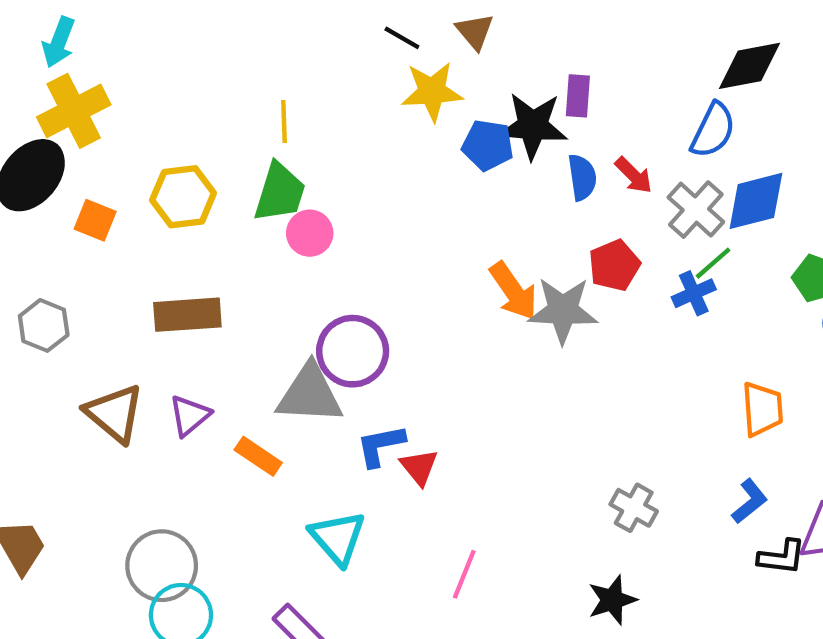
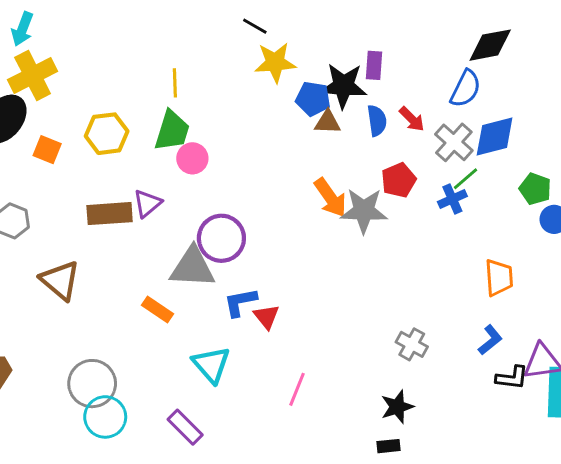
brown triangle: (475, 31) -> (327, 122), moved, turned -48
purple triangle: (190, 416) -> (147, 203), moved

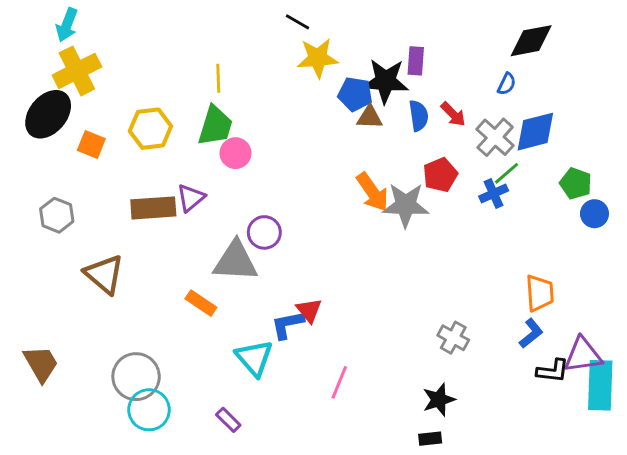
blue semicircle: (465, 89) -> (507, 84), size x0.6
purple circle: (221, 238) -> (264, 232), size x0.7
orange trapezoid: (499, 277) -> (540, 293), moved
blue L-shape: (240, 302) -> (287, 325), moved
purple rectangle: (185, 427) -> (228, 420), size x0.7

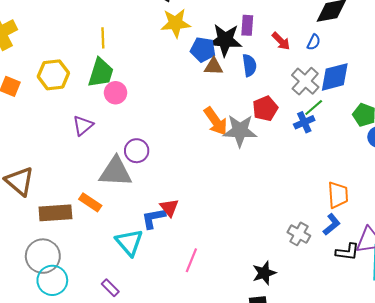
red arrow: (453, 114) -> (281, 41), moved
brown rectangle: (153, 208) -> (55, 213), moved
gray cross: (453, 338) -> (299, 234), moved

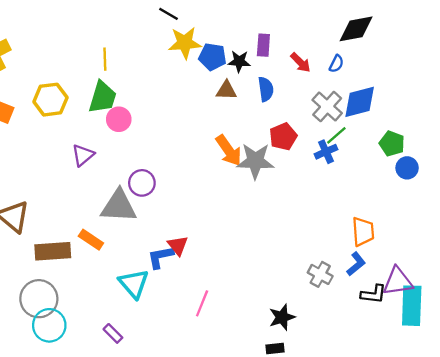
black star: (225, 40) -> (239, 61), size x0.6
blue pentagon: (203, 50) -> (213, 57), moved

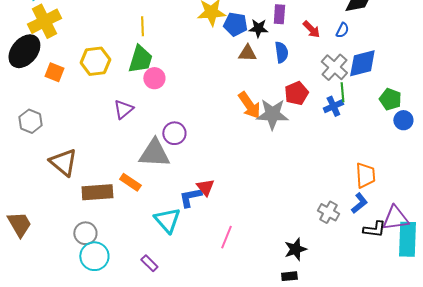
green line: (336, 135) -> (342, 92), turned -54
gray circle: (39, 299) -> (85, 233), size x0.7

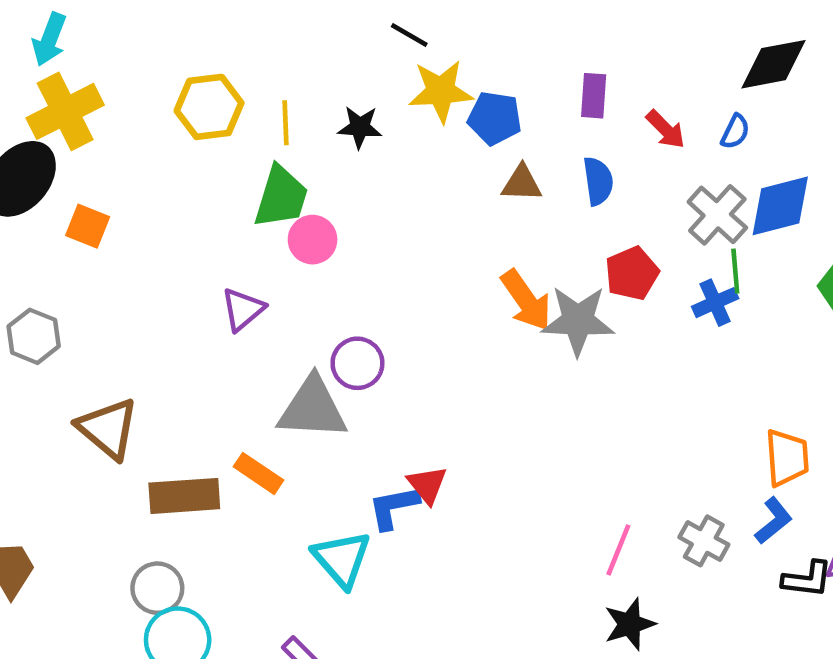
black star: (258, 28) -> (360, 127), moved
yellow hexagon: (95, 61) -> (209, 107), moved
pink line: (226, 237) -> (618, 550), moved

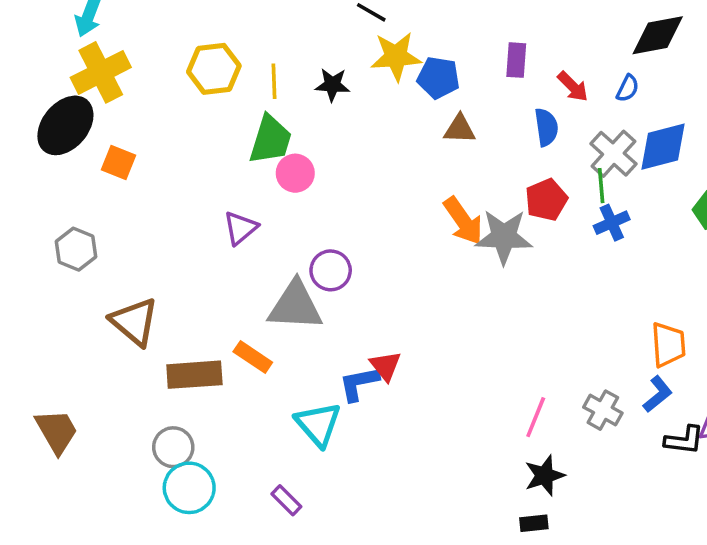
blue semicircle: (598, 181) -> (546, 127), moved
green line: (735, 271) -> (601, 186), moved

